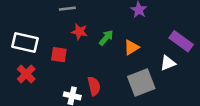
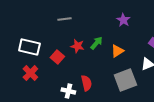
red star: (79, 32) -> (77, 46), moved
red square: (59, 55) -> (57, 57), turned 32

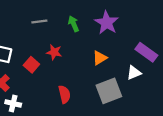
purple star: (123, 20) -> (107, 23), size x1.5
green arrow: (96, 43) -> (74, 24), moved, turned -64
white cross: (68, 91) -> (13, 103), moved

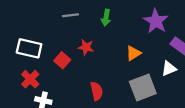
purple star: (107, 23) -> (156, 21), moved
green arrow: (74, 24) -> (106, 18), turned -147

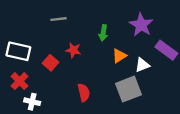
green arrow: (106, 18) -> (103, 33), moved
white triangle: (169, 69) -> (142, 65), moved

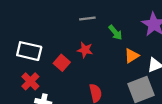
gray line: (59, 19) -> (87, 18), moved
green arrow: (103, 33) -> (115, 32), turned -49

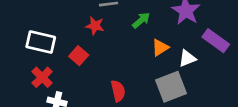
green arrow: (115, 32) -> (141, 20), turned -91
red star: (85, 50) -> (95, 26), moved

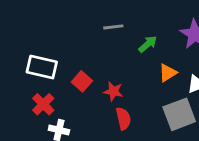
red star: (95, 26) -> (113, 91), moved

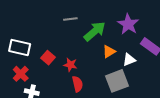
green arrow: (148, 44) -> (95, 31), size x1.6

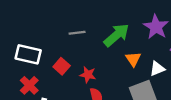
gray line: (70, 19) -> (77, 33), moved
orange triangle: (109, 52) -> (133, 59), turned -32

